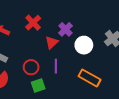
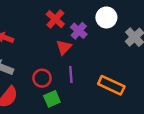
red cross: (33, 23) -> (55, 19), moved
white circle: (84, 45) -> (106, 17), moved

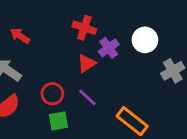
red cross: (55, 19) -> (84, 28), turned -36
purple line: (71, 74) -> (87, 97), turned -56

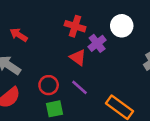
white circle: (145, 40) -> (122, 26), moved
red triangle: (86, 63) -> (78, 57), turned -48

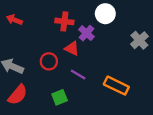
red arrow: (19, 35) -> (14, 20), moved
red circle: (49, 85) -> (49, 61), moved

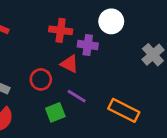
purple cross: (86, 33) -> (88, 45), turned -35
green square: (60, 97) -> (55, 112), moved

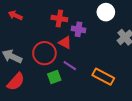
white circle: (111, 21) -> (106, 12), moved
red circle: (41, 79) -> (44, 53), size x1.5

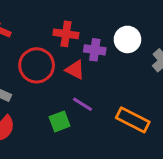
white circle: (106, 12) -> (127, 39), moved
red circle: (44, 53) -> (37, 65), moved

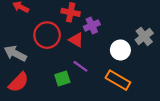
white circle: (127, 39) -> (120, 50), moved
purple cross: (95, 50) -> (92, 25), turned -35

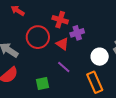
green square: (62, 78) -> (43, 84), moved
orange rectangle: (118, 80) -> (95, 82), turned 30

